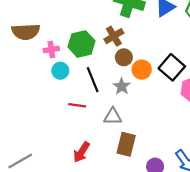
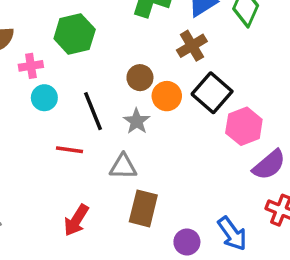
brown cross: (114, 36) -> (192, 46), moved
green hexagon: (81, 44) -> (75, 34), moved

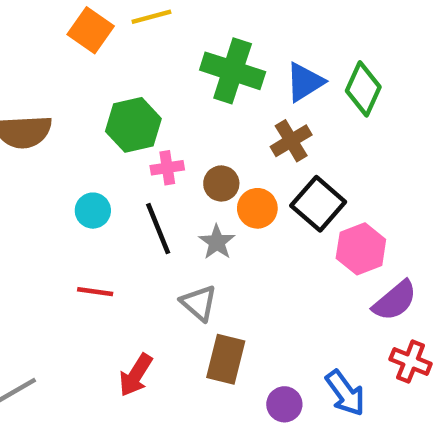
pink cross: (31, 66) -> (167, 168), moved
red line: (70, 150) -> (95, 292), moved
gray triangle: (123, 167) -> (199, 303), turned 40

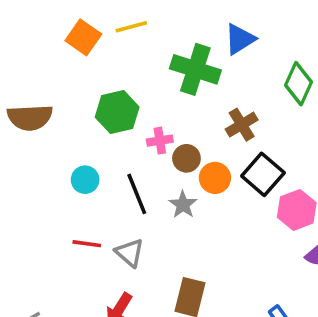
blue triangle: (305, 82) -> (240, 39), moved
pink cross: (167, 168) -> (160, 141), moved
gray triangle: (199, 303) -> (130, 253), moved

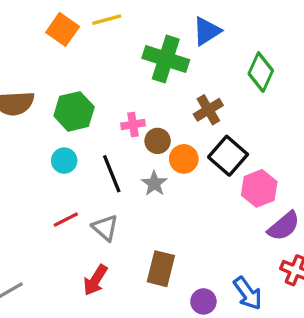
green hexagon: (117, 112) -> (74, 111), moved
red line: (87, 244) -> (66, 220), turned -35

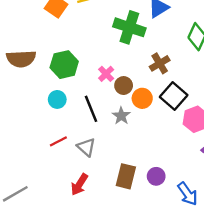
pink cross: (133, 125) -> (106, 74), turned -35
purple circle: (203, 301) -> (156, 176), moved

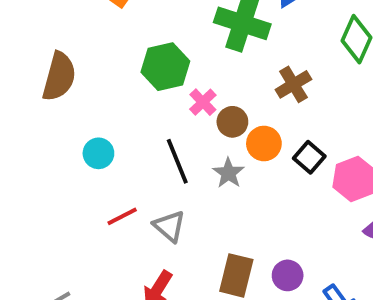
brown semicircle: (21, 59) -> (59, 77), turned -72
green hexagon: (64, 65) -> (165, 67), moved
black square: (174, 96) -> (309, 157), moved, size x0.7
cyan circle: (57, 99) -> (98, 153), moved

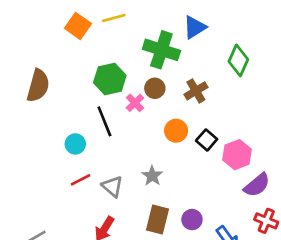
brown circle: (232, 122) -> (155, 88), moved
cyan circle: (98, 153) -> (75, 144), moved
black line: (177, 161) -> (104, 121), moved
gray star: (228, 173) -> (152, 176), moved

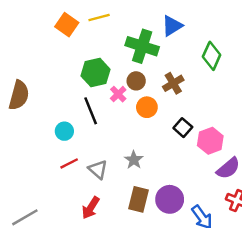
brown semicircle: (38, 86) -> (19, 95), moved
orange circle: (176, 131) -> (147, 107), moved
purple circle: (192, 220) -> (170, 199), size x1.5

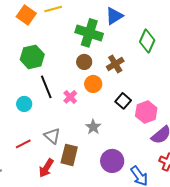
green hexagon: (95, 73) -> (32, 57), moved
pink cross: (118, 94) -> (70, 97), moved
gray star: (134, 160) -> (93, 127), moved
red line: (69, 163) -> (23, 144), moved
brown rectangle: (139, 199) -> (69, 155), moved

